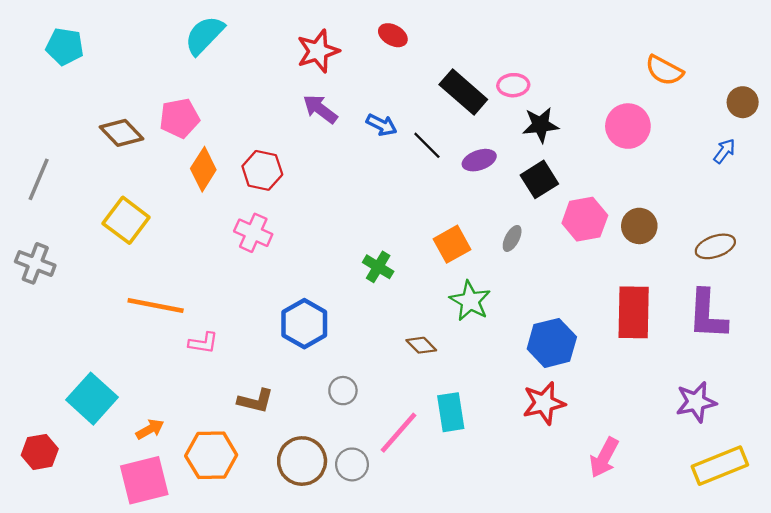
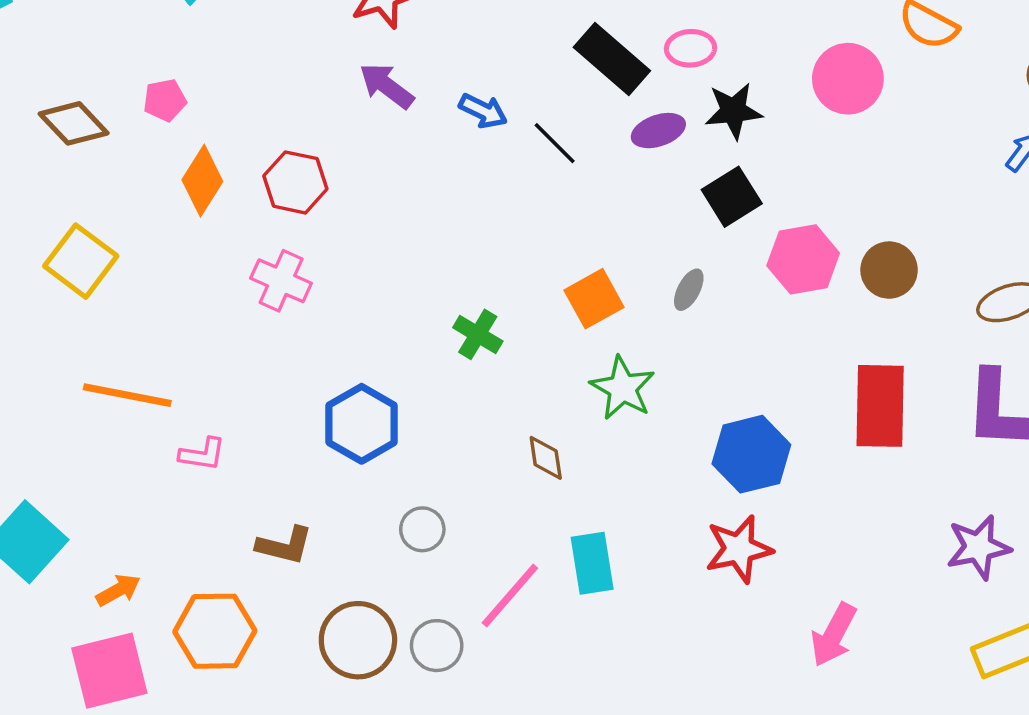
pink pentagon: (179, 118) -> (165, 100), size x0.7
pink circle: (628, 126) -> (848, 79), moved
purple ellipse: (479, 160) -> (658, 131), moved
brown diamond: (421, 345) -> (546, 458), turned 36

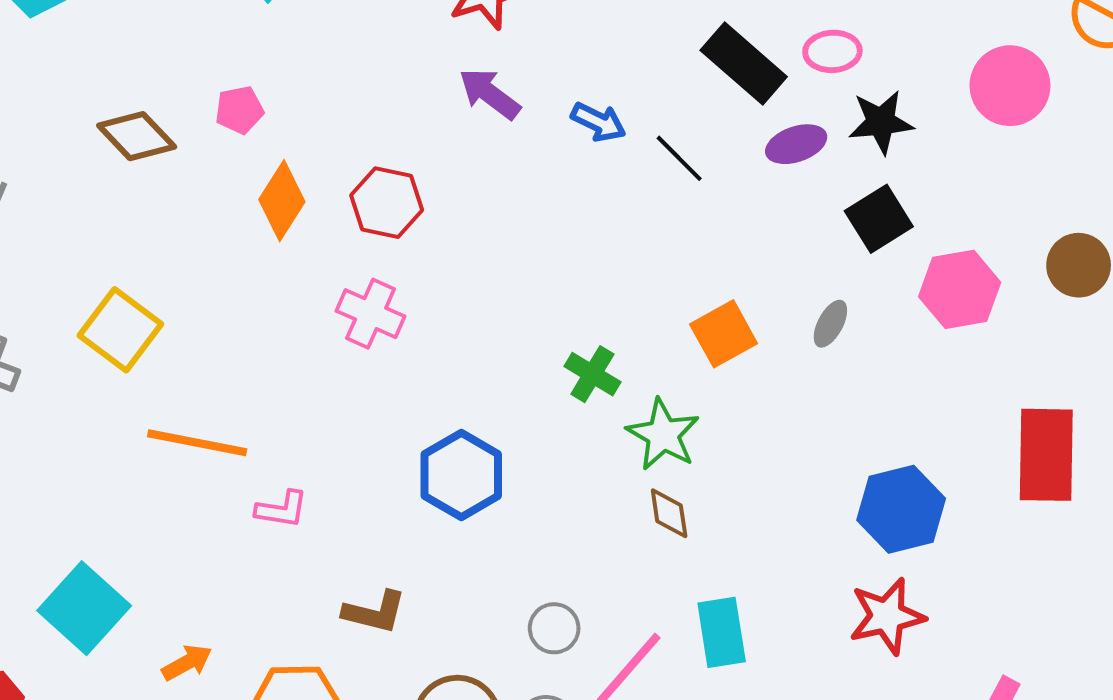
yellow square: (81, 261) -> (120, 330), moved
brown circle: (889, 270) -> (1079, 265), moved
green star: (623, 388) -> (663, 435), moved
gray circle: (422, 529) -> (554, 628), moved

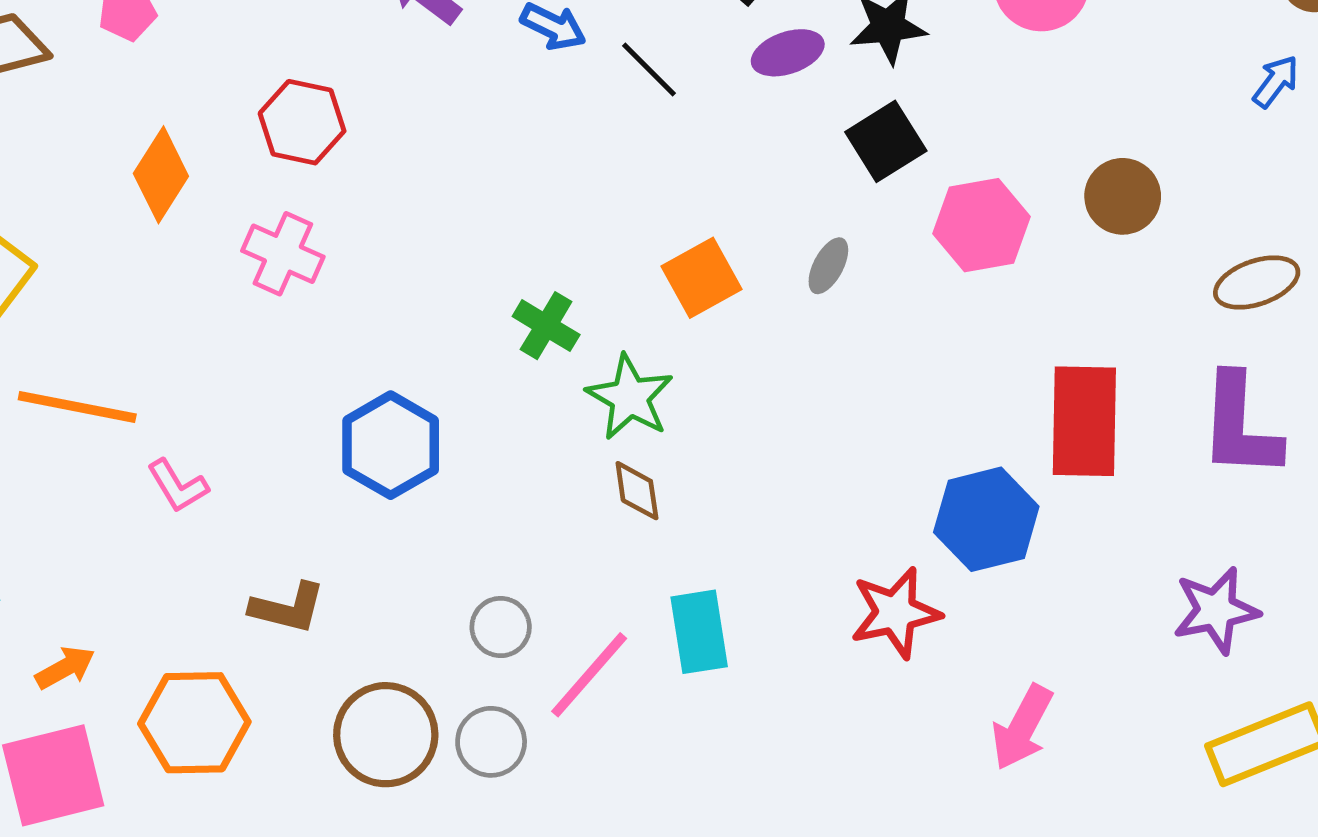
orange diamond: (282, 201) -> (161, 175), moved
pink L-shape: (282, 509) -> (178, 486), turned 50
blue hexagon: (901, 509) -> (986, 519), moved

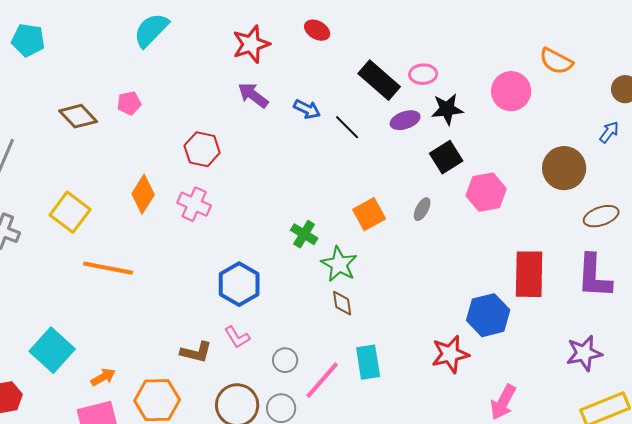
orange diamond: (161, 175) -> (143, 194), moved
brown circle: (1123, 196) -> (564, 168), moved, size x1.4
pink L-shape: (178, 486) -> (237, 337), moved

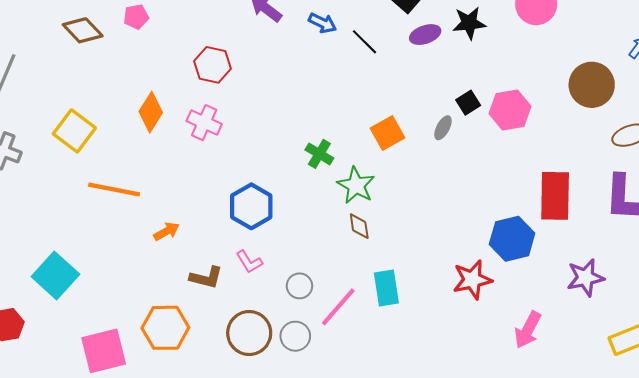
black square: (446, 157) -> (468, 103), moved, size x0.7
purple star: (584, 353) -> (585, 278), moved
orange arrow: (103, 377) -> (166, 231), moved

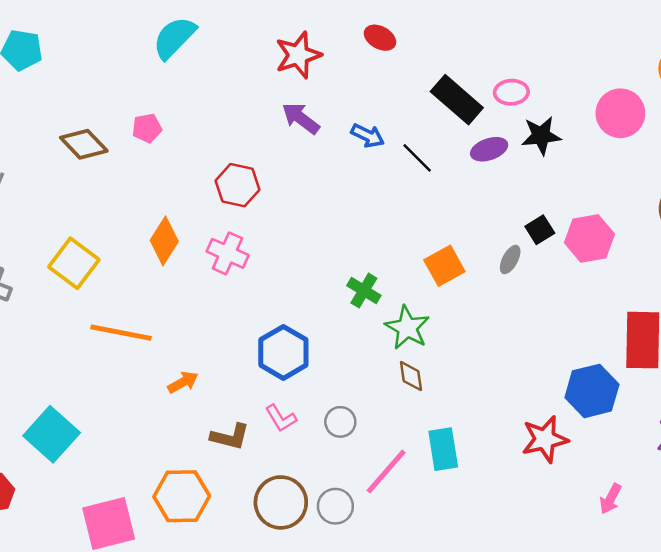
gray circle: (299, 286) -> (340, 422), moved
pink arrow: (528, 330) -> (611, 499), size x0.7

